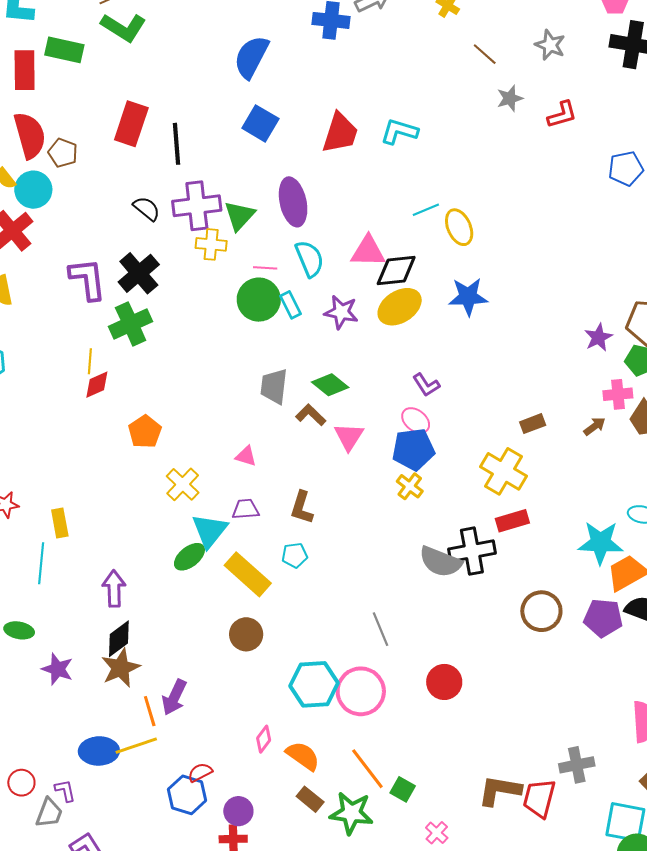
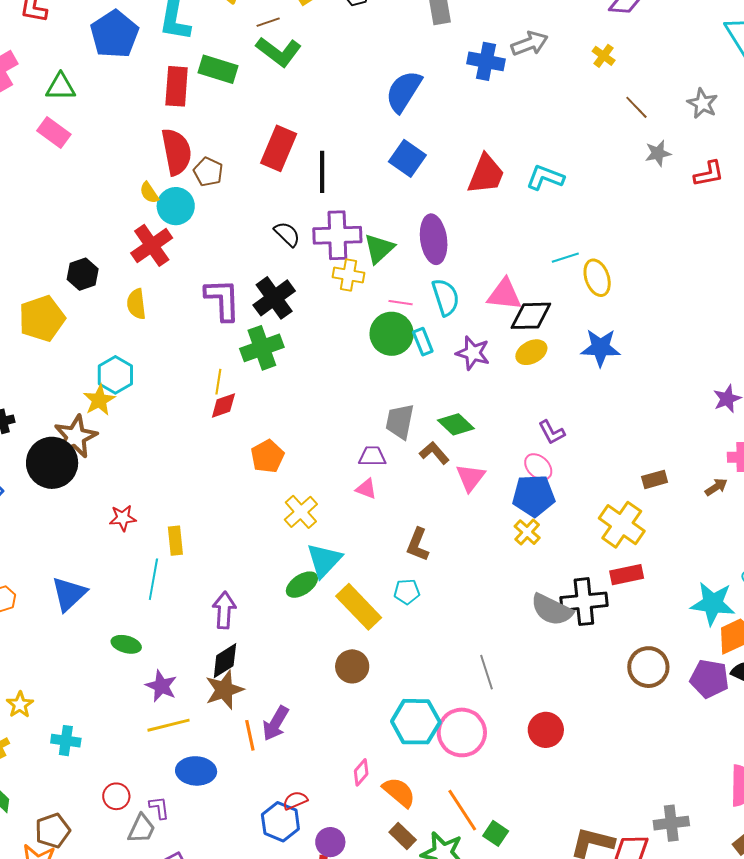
yellow ellipse: (400, 307) -> (531, 352), size x0.7
purple trapezoid: (246, 509) -> (372, 456), moved
yellow line: (136, 746) -> (169, 725), moved

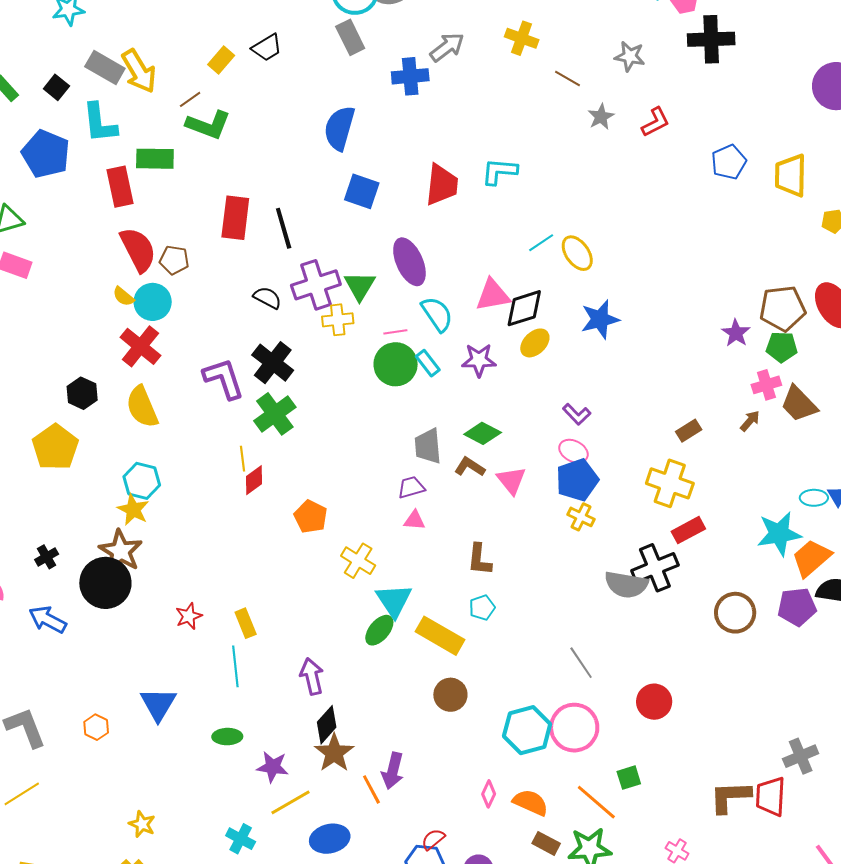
yellow cross: (604, 56) -> (522, 38), size x1.4
yellow semicircle: (136, 304) -> (142, 407), size x1.4
cyan cross: (66, 741) -> (241, 839), moved, turned 36
green square: (496, 833) -> (629, 778), moved, turned -35

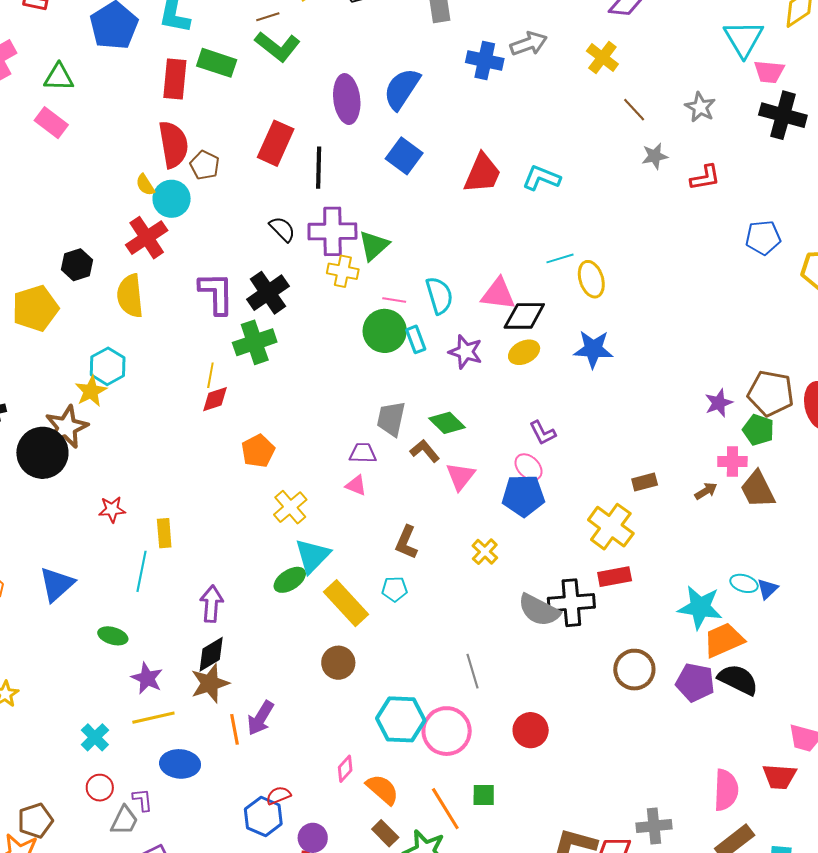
purple ellipse: (409, 262) -> (347, 99), moved
yellow cross: (581, 517) -> (485, 552), moved

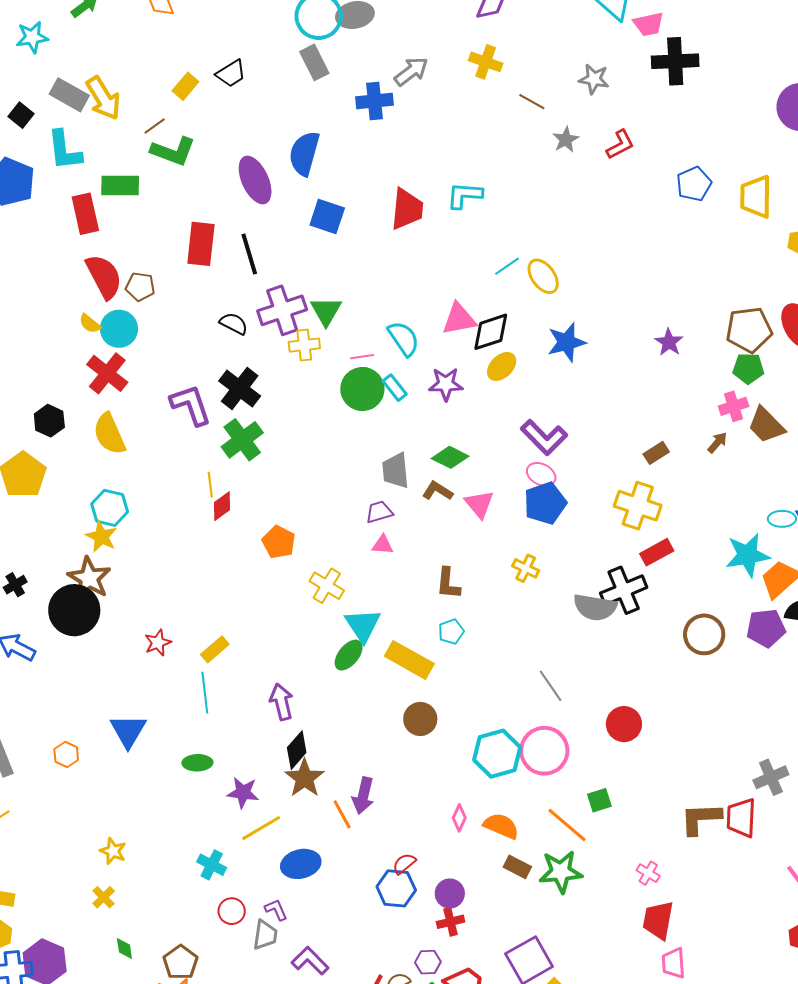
purple star: (719, 403) -> (669, 342), moved
purple L-shape: (543, 433) -> (544, 437), size x1.6
yellow rectangle: (164, 533) -> (215, 649), turned 72

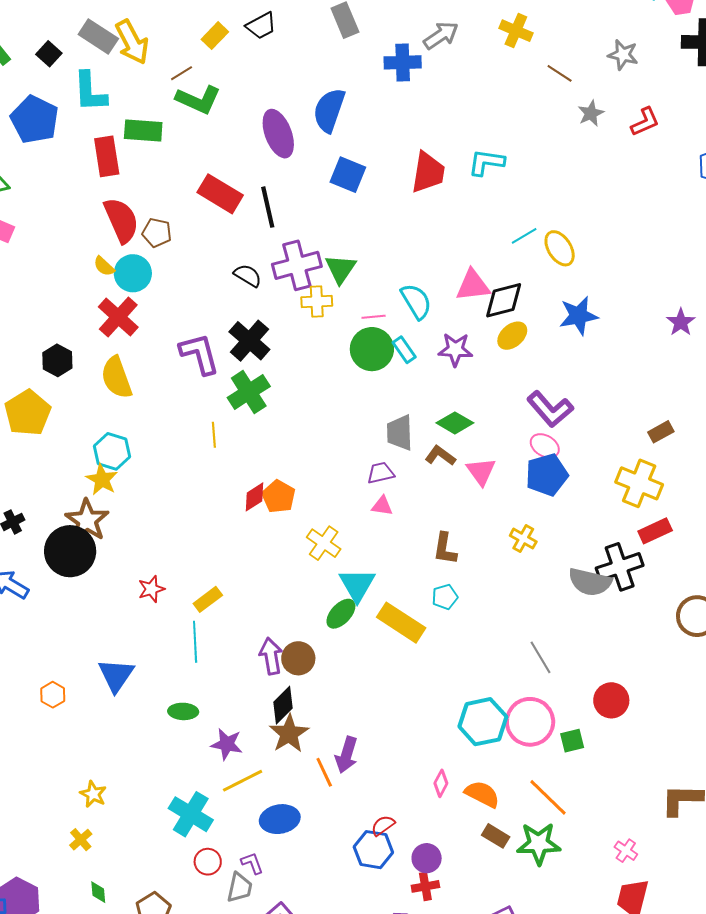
red rectangle: (201, 244) -> (220, 194), turned -69
red diamond: (222, 506) -> (254, 497), moved
brown circle: (420, 719) -> (298, 658), moved
green square: (599, 800) -> (572, 741), moved
cyan cross: (212, 865) -> (191, 814), size x1.5

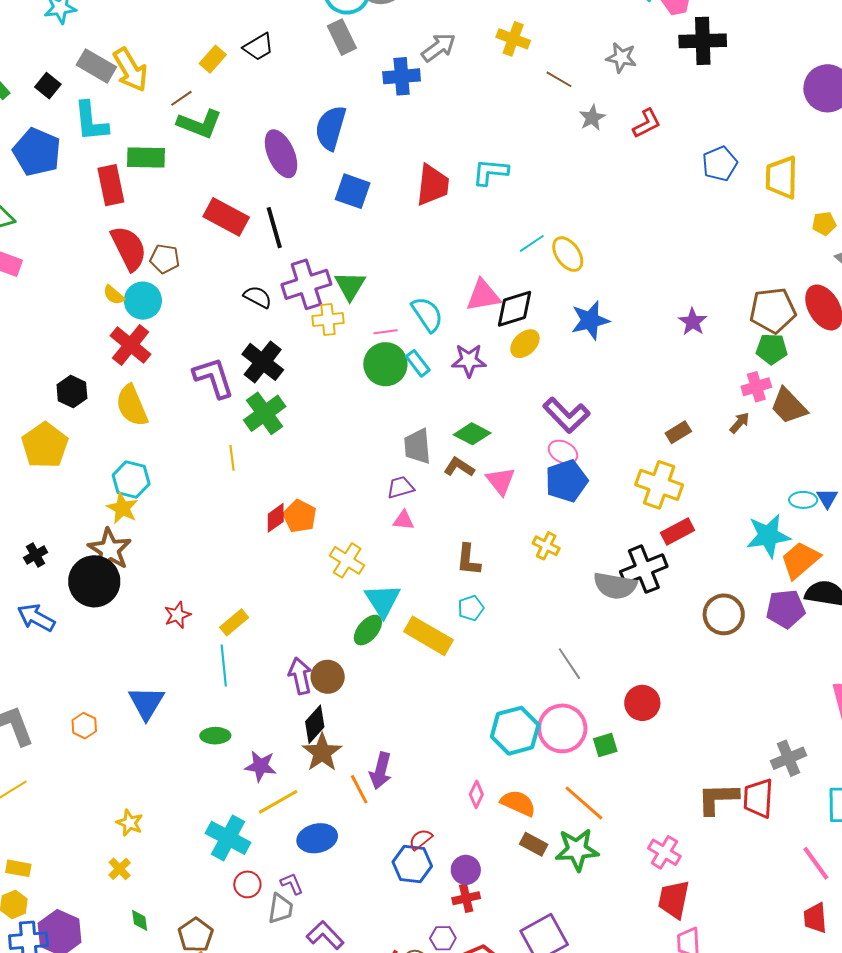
pink cross: (626, 851) -> (664, 852), size x1.4

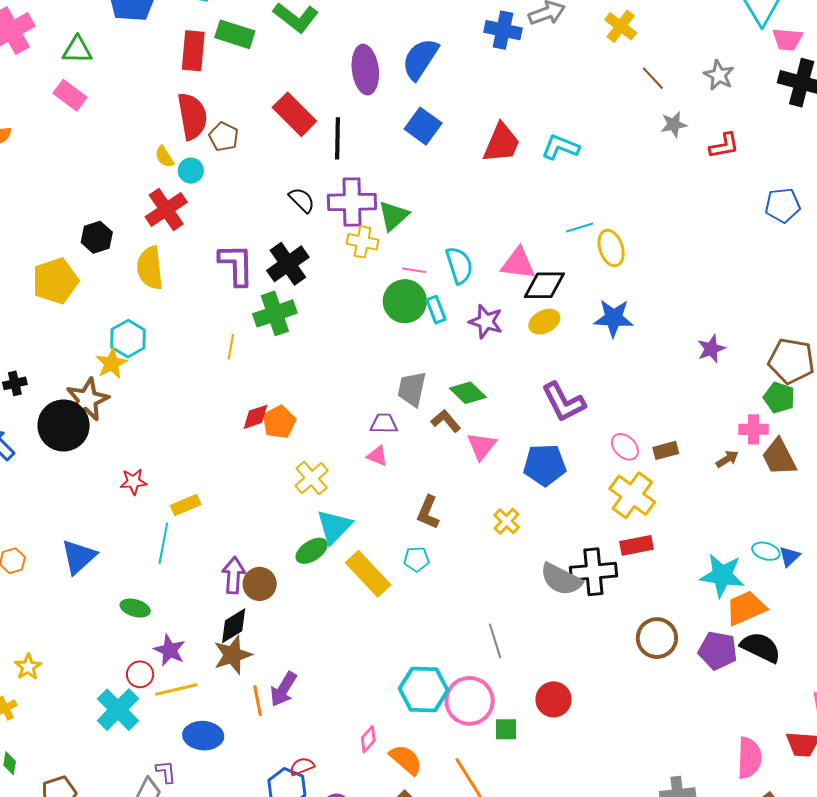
cyan circle: (143, 301) -> (191, 171), size x0.7
pink ellipse: (563, 452) -> (625, 447), moved
red circle: (247, 884) -> (140, 674), moved

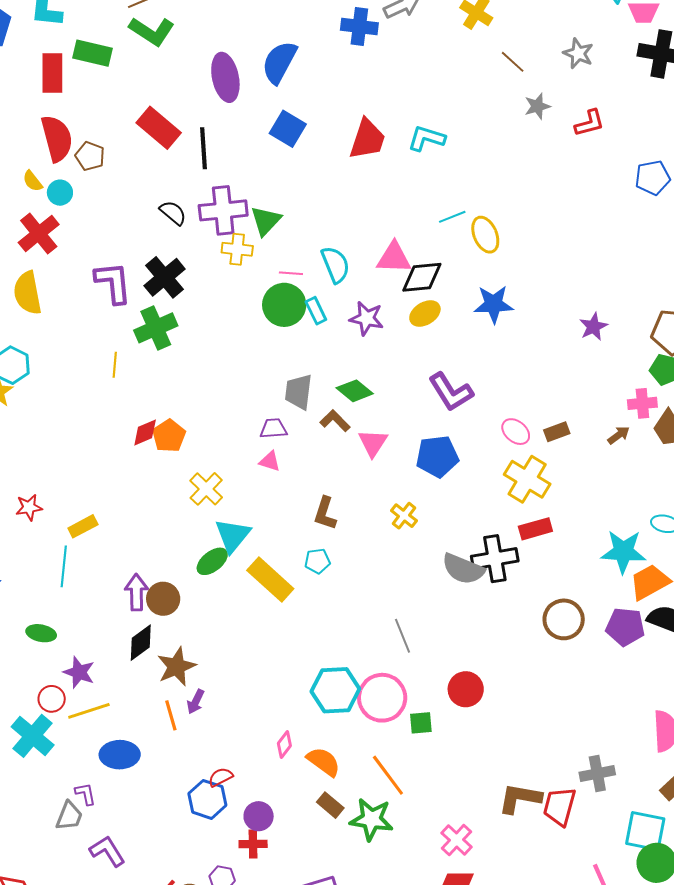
brown star: (233, 655) -> (176, 667), moved
purple arrow: (283, 689) -> (196, 702), size x0.7

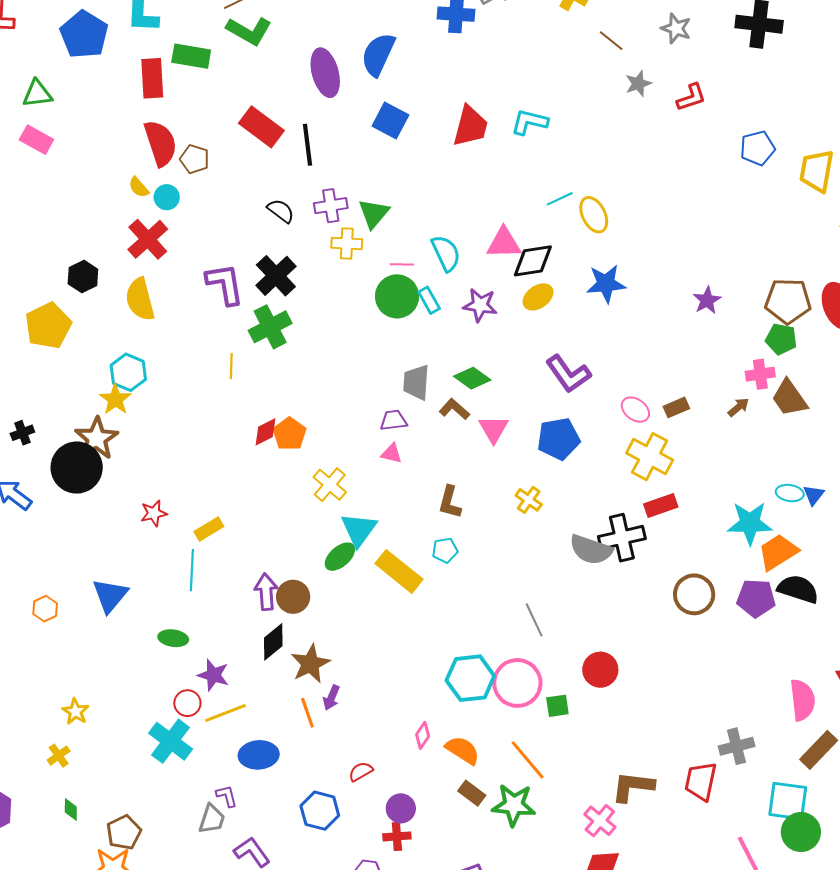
purple cross: (223, 210) -> (331, 206), size x0.7
brown L-shape: (520, 798) -> (633, 787), moved
blue hexagon: (207, 799) -> (320, 811), moved

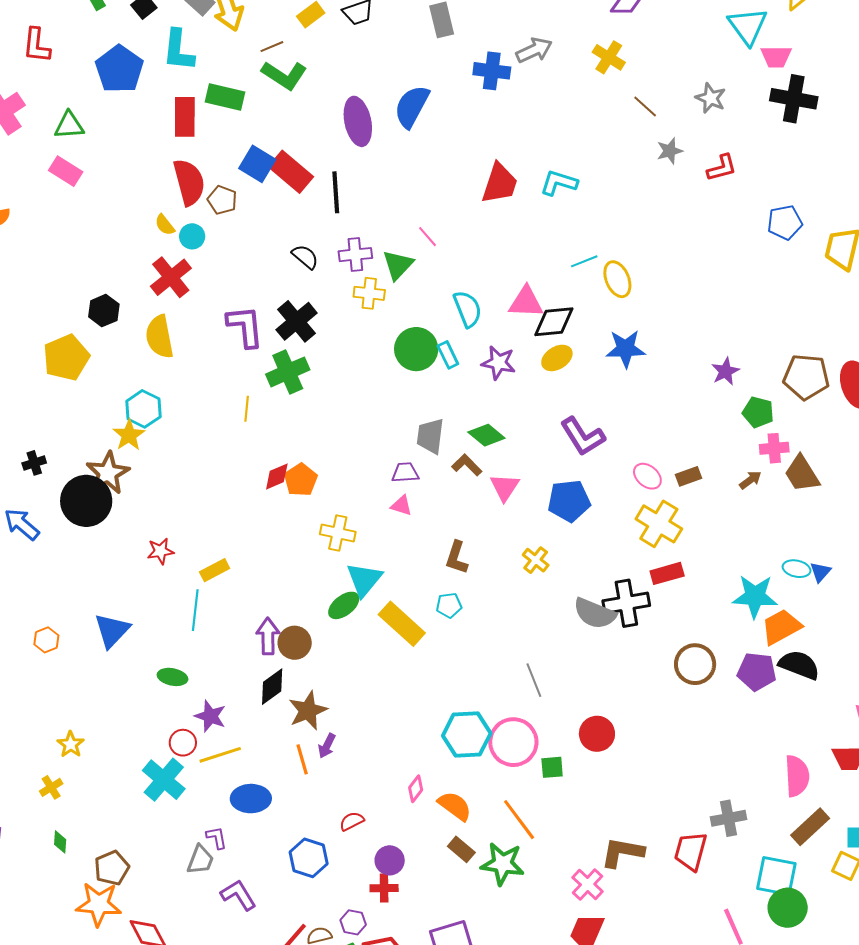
blue square: (390, 120) -> (257, 164), moved
pink line: (402, 264) -> (427, 237), moved, turned 45
green pentagon: (781, 339) -> (758, 412), moved
yellow cross: (330, 485) -> (338, 533), turned -32

